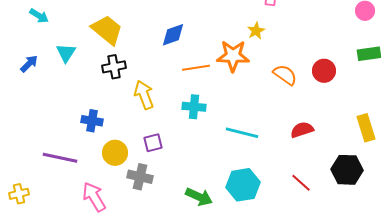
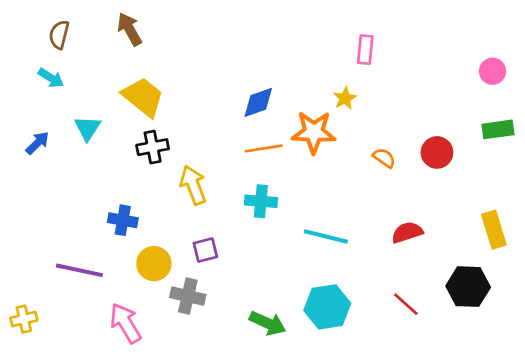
blue diamond: (173, 35) -> (258, 102), moved
orange semicircle: (285, 75) -> (384, 158), size x0.7

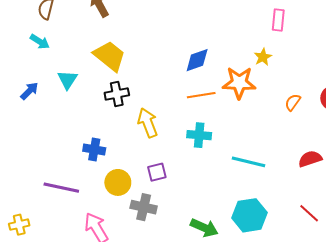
orange semicircle: (384, 158) -> (293, 102), turned -90

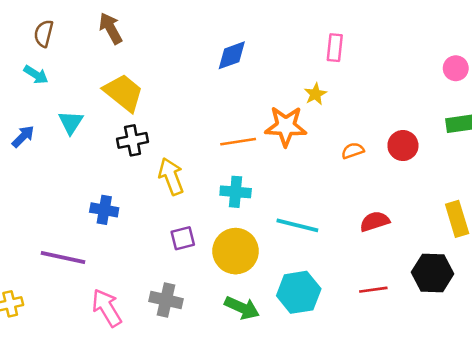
blue diamond: (197, 60) -> (232, 55), moved
orange semicircle: (293, 102) -> (353, 151), turned 36
yellow circle: (118, 182) -> (236, 251), moved, size x1.4
gray cross: (144, 207) -> (166, 300), moved
red line: (309, 213) -> (373, 290), turned -50

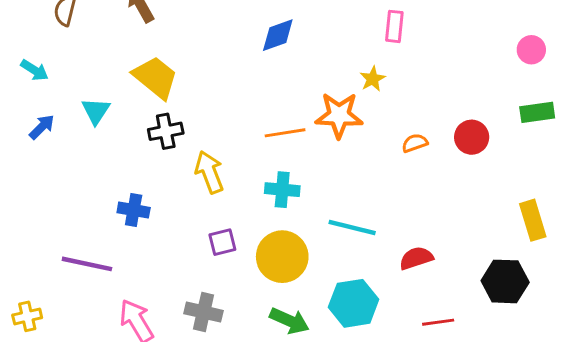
cyan arrow: (36, 75) -> (35, 70), moved
red semicircle: (375, 221) -> (416, 258), moved
red line: (373, 290) -> (438, 322), moved

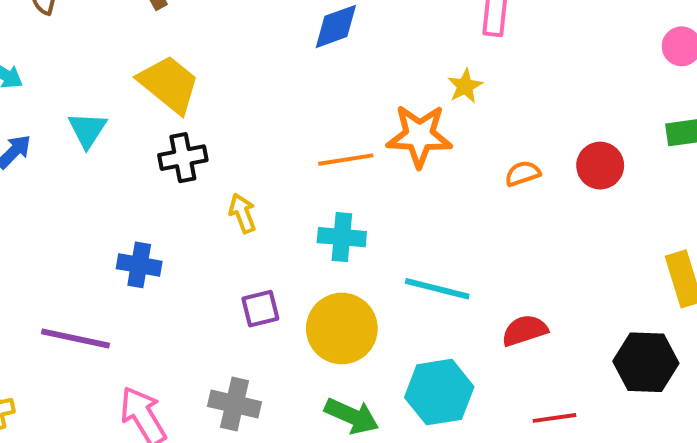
yellow arrow: (209, 172) -> (242, 213), size x0.7

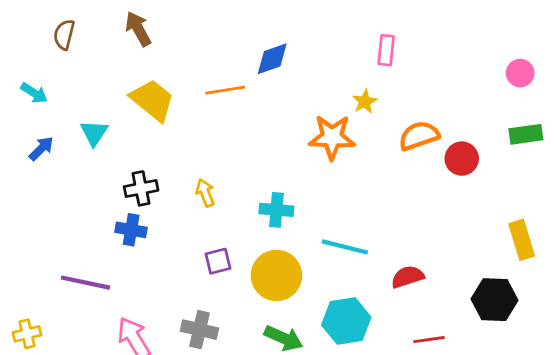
black cross: (183, 158) -> (141, 188), moved
orange line: (346, 160) -> (225, 90), moved
orange semicircle: (523, 174) -> (419, 136), moved, size x1.6

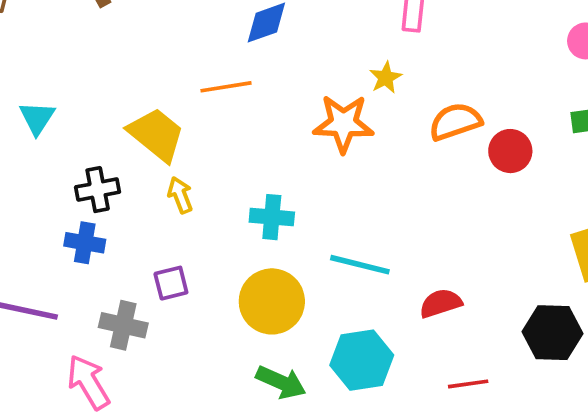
orange line: (225, 90) -> (226, 87), moved
yellow trapezoid: (152, 100) -> (156, 134), moved
purple square: (218, 261) -> (171, 283), moved
gray cross: (199, 330) -> (123, 325), moved

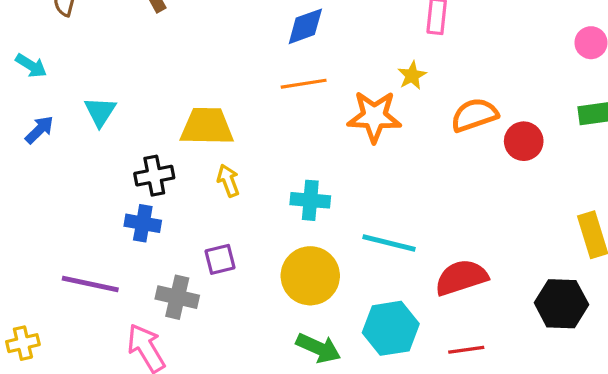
orange line: (226, 87) -> (304, 84), moved
yellow trapezoid: (156, 134) -> (207, 126), turned -38
red semicircle: (441, 303) -> (461, 277), size x1.4
red line: (468, 384) -> (466, 350), moved

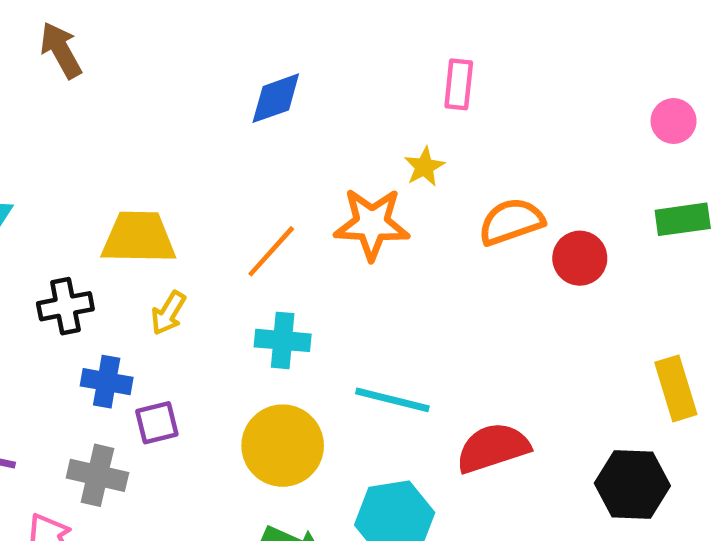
orange line: (304, 84) -> (271, 251), moved, turned -39
yellow arrow: (228, 181) -> (168, 313), turned -128
blue cross: (143, 223) -> (107, 382), moved

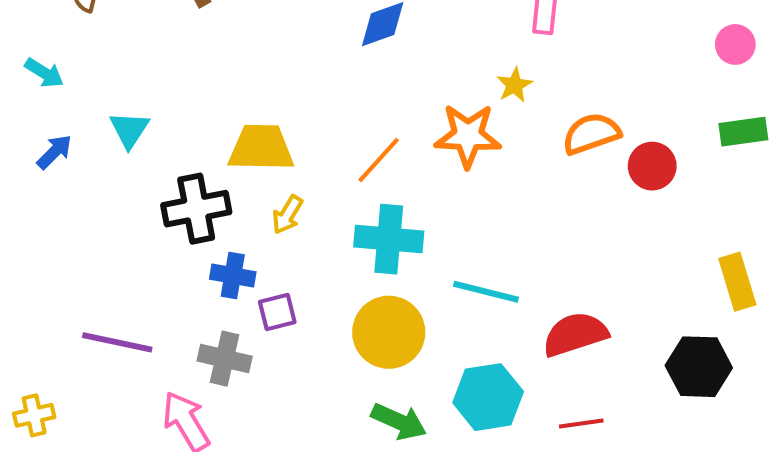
black cross: (65, 306) -> (196, 209), size x1.4
cyan cross: (283, 340) -> (389, 239), size x1.4

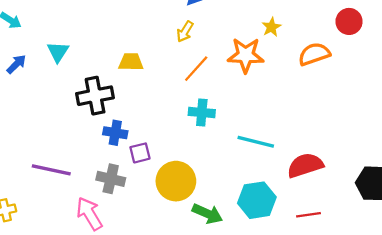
yellow trapezoid: (261, 148) -> (131, 62), size x0.7
red circle: (652, 166) -> (349, 21), moved
yellow arrow: (287, 215) -> (185, 32), moved
cyan cross: (389, 239) -> (202, 112), size x0.7
yellow circle: (389, 332) -> (176, 181), moved

